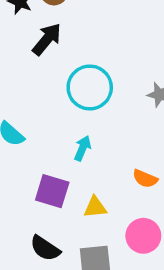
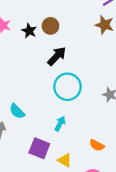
black arrow: (47, 39) -> (57, 56), moved
yellow triangle: (95, 207) -> (65, 160), turned 32

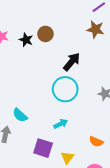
black arrow: (57, 56) -> (72, 62), moved
cyan arrow: (60, 124) -> (61, 124), turned 40
yellow triangle: (65, 160) -> (67, 158), turned 40

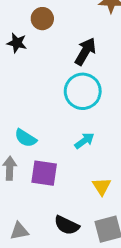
black star: (26, 40) -> (17, 43), moved
purple square: (43, 148) -> (44, 173), moved

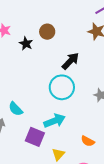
cyan arrow: (84, 141) -> (55, 121), size x1.5
purple square: (44, 173) -> (35, 137), moved

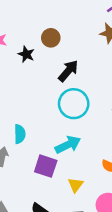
black arrow: (70, 61) -> (68, 71), moved
cyan semicircle: (16, 109) -> (20, 134), turned -133

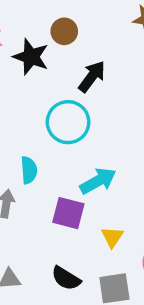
black star: (26, 54) -> (31, 57), size x1.5
cyan circle: (74, 104) -> (68, 122), moved

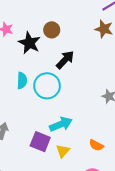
cyan semicircle: (29, 170) -> (22, 81), moved
yellow triangle: (112, 237) -> (63, 151), moved

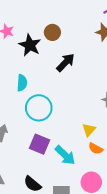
cyan circle: (47, 86) -> (39, 108), moved
cyan arrow: (61, 124) -> (65, 155), moved, turned 65
yellow triangle: (63, 151) -> (89, 130), moved

